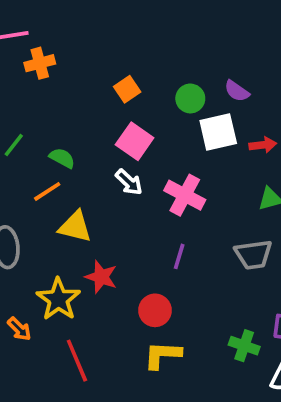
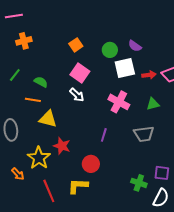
orange cross: (40, 63) -> (24, 41), moved
orange line: (47, 191) -> (33, 100), turned 42
pink cross: (185, 195) -> (119, 102), moved
yellow L-shape: (162, 355) -> (78, 186), moved

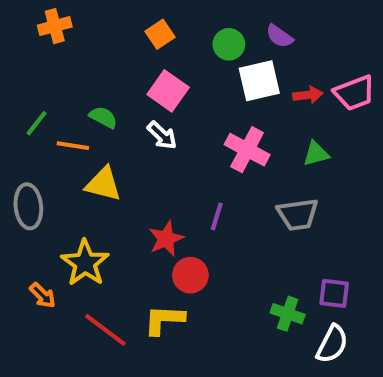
green line: (15, 75) -> (36, 123), moved
green semicircle: (41, 82) -> (103, 117), moved
red star: (62, 146) -> (166, 239), moved, turned 30
red line: (49, 191) -> (105, 330), turned -30

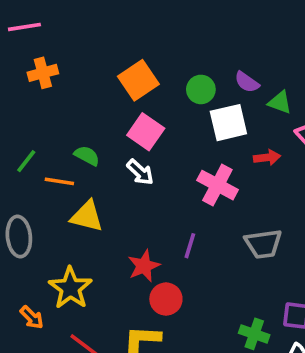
orange square: (160, 34) -> (138, 80), size x1.5
red arrow: (308, 95) -> (267, 157), moved
green triangle: (316, 154) -> (280, 102), moved, turned 35

